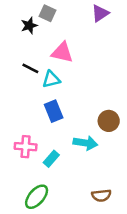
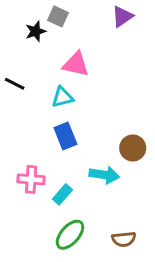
black line: (30, 68) -> (15, 84), moved
green ellipse: (37, 197) -> (70, 235), moved

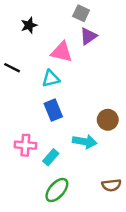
gray square: (58, 16) -> (81, 13), moved
purple triangle: (122, 16) -> (88, 36), moved
brown semicircle: (124, 239) -> (111, 185), moved

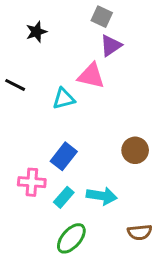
pink triangle: (62, 52) -> (91, 76), moved
blue rectangle: (53, 110) -> (64, 156), moved, turned 60
cyan arrow: (85, 142) -> (102, 196), moved

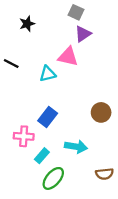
cyan rectangle: (64, 197) -> (42, 156), moved

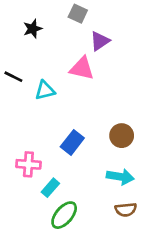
gray square: (76, 12) -> (78, 14), moved
cyan triangle: (48, 74) -> (45, 90), moved
blue rectangle: (48, 117) -> (72, 142), moved
cyan arrow: (76, 147) -> (120, 177), moved

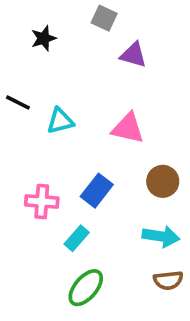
purple triangle: (100, 41) -> (133, 55), turned 50
pink triangle: (82, 68) -> (128, 128), moved
pink cross: (28, 164) -> (42, 202), moved
cyan rectangle: (50, 188) -> (77, 238), moved

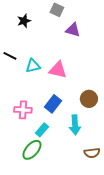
pink triangle: (128, 128) -> (58, 70), moved
cyan arrow: (161, 236) -> (75, 125), moved, turned 78
green ellipse: (86, 288) -> (32, 150), moved

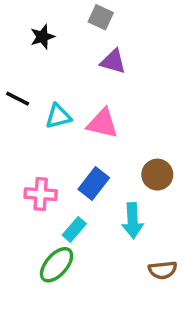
purple triangle: (73, 30) -> (113, 61), moved

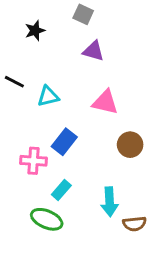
pink triangle: (103, 123) -> (105, 102), moved
blue rectangle: (94, 183) -> (64, 142), moved
cyan arrow: (133, 221) -> (110, 202), moved
green ellipse: (57, 265) -> (47, 219), turned 72

